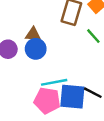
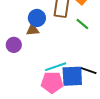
blue circle: (36, 49) -> (37, 18), moved

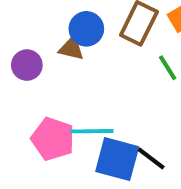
pink pentagon: (52, 82) -> (53, 139), moved

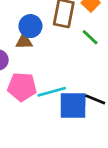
pink pentagon: (53, 139) -> (22, 87), moved

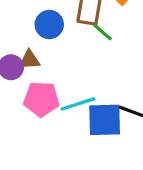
green line: (90, 37) -> (102, 32), moved
brown triangle: (24, 41) -> (30, 60), moved

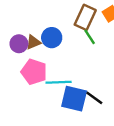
blue circle: (49, 25) -> (52, 38), moved
brown triangle: (30, 60) -> (33, 42), turned -35

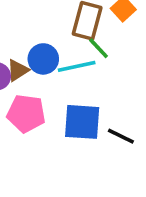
cyan line: (59, 82) -> (77, 66), moved
blue square: (74, 99) -> (82, 122), moved

